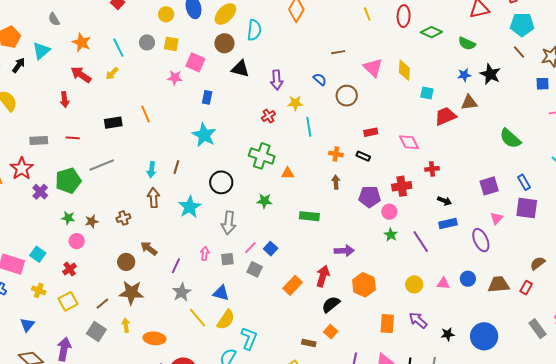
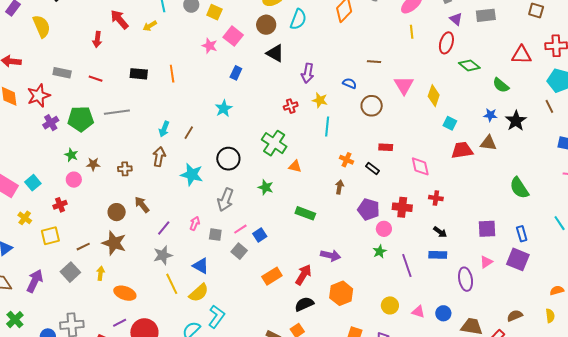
blue semicircle: (320, 79) -> (350, 83), turned -32
cyan star: (204, 135) -> (224, 108), size x0.7
cyan star: (190, 207) -> (192, 175), turned 30

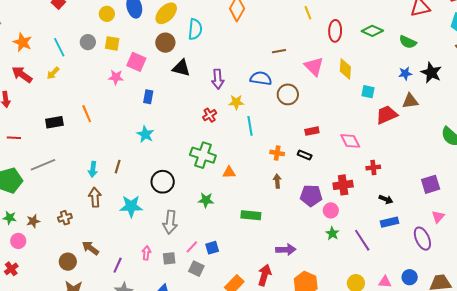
red ellipse: (446, 43) -> (335, 31), moved
blue semicircle: (350, 83) -> (261, 78), size x1.5
blue square: (260, 235) -> (212, 248), turned 32

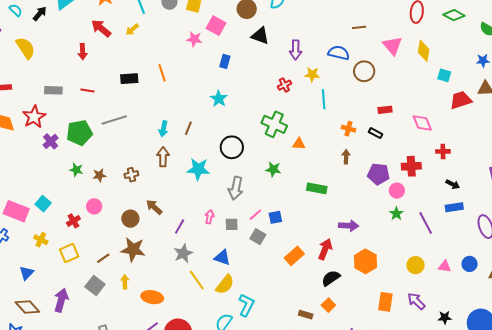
pink circle: (18, 241) -> (94, 206), moved

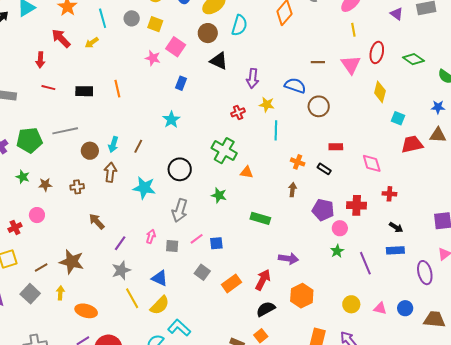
pink triangle: (393, 46) -> (351, 65), moved
red line: (87, 91) -> (48, 88), moved
brown circle: (130, 219) -> (90, 151), moved
gray square: (258, 237) -> (202, 272), moved
cyan L-shape: (246, 305) -> (179, 328), turned -80

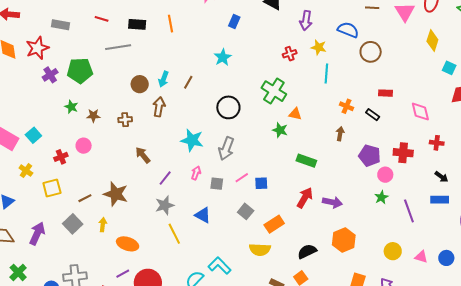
gray line: (65, 131) -> (118, 47), moved
cyan star: (144, 188) -> (192, 140), moved
green star: (219, 195) -> (280, 130), moved
red arrow: (263, 280) -> (305, 198), moved
yellow semicircle: (160, 305) -> (260, 250), moved, turned 45

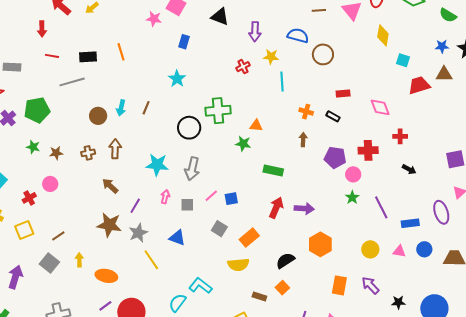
green cross: (274, 91) -> (218, 111), moved, turned -30
brown arrow: (159, 107) -> (115, 149), moved
brown star: (116, 194) -> (109, 225), moved
blue rectangle: (440, 200) -> (410, 223), moved

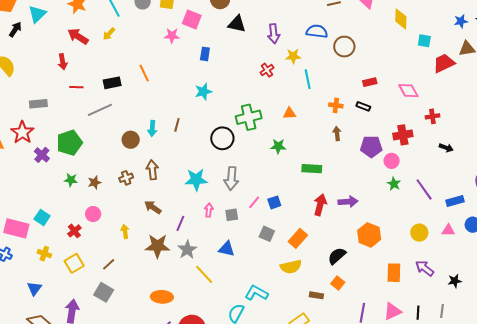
cyan star: (177, 79) -> (203, 92), turned 30
orange triangle: (256, 126) -> (289, 113), moved
yellow arrow: (79, 260) -> (125, 232), moved

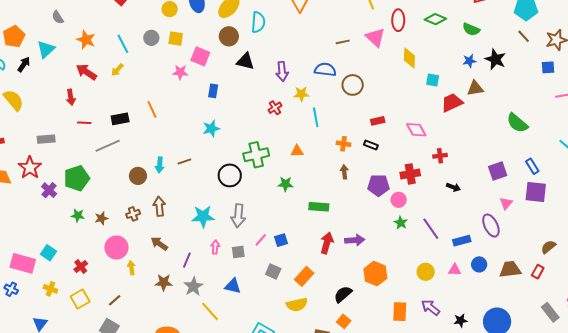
brown line: (177, 125) -> (184, 161), turned 56
pink circle: (93, 214) -> (116, 248), moved, size x1.5
brown star: (157, 246) -> (164, 282), size x0.7

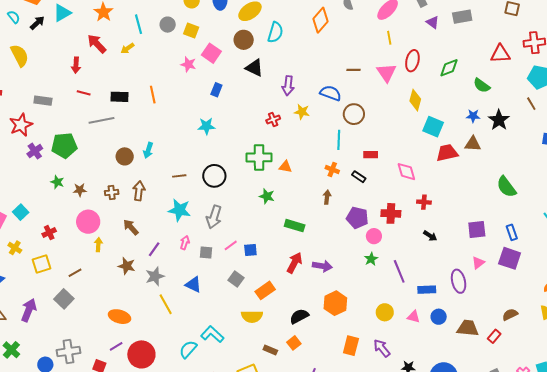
green diamond: (435, 19) -> (449, 68), turned -55
cyan square: (433, 80) -> (433, 127), size x1.5
cyan line: (316, 117) -> (339, 140), moved
green cross: (256, 155) -> (259, 157), moved
brown line: (184, 161) -> (179, 176), moved

